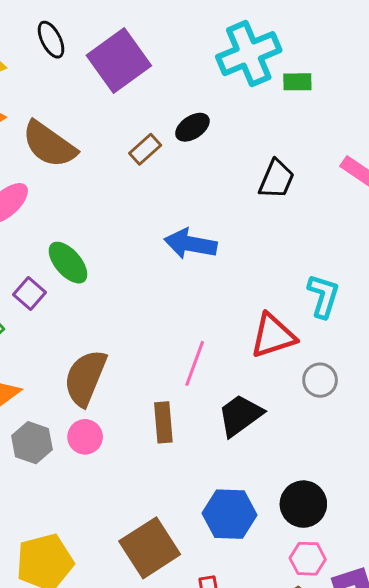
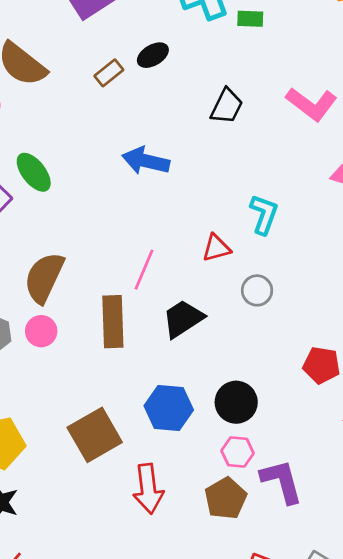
red triangle: (273, 336) -> (216, 248), size x0.7
brown rectangle: (163, 422) -> (113, 322), size x1.4

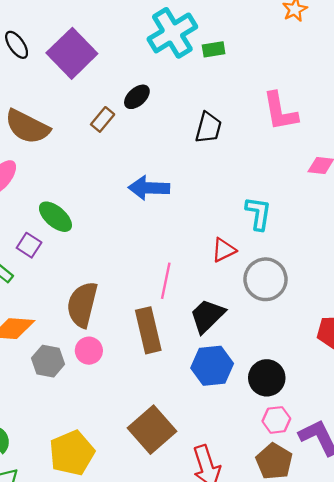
pink L-shape: (311, 104) -> (280, 111), turned 54
gray circle: (257, 290) -> (266, 279), size x1.6
blue hexagon: (169, 408) -> (212, 366), moved

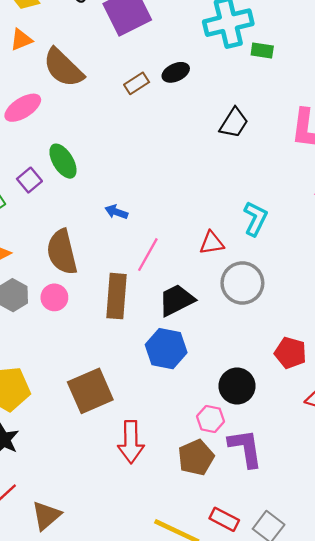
blue arrow: (149, 188) -> (116, 212), moved, size x0.6
brown semicircle: (82, 305) -> (62, 252), turned -45
black circle: (267, 378) -> (237, 386), moved

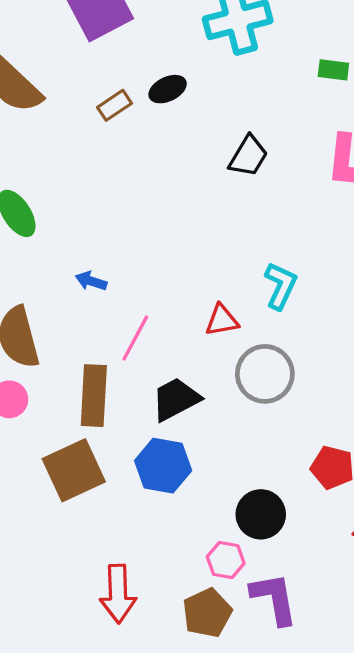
green rectangle: (262, 50) -> (333, 70), moved
brown square: (90, 391) -> (74, 470), moved

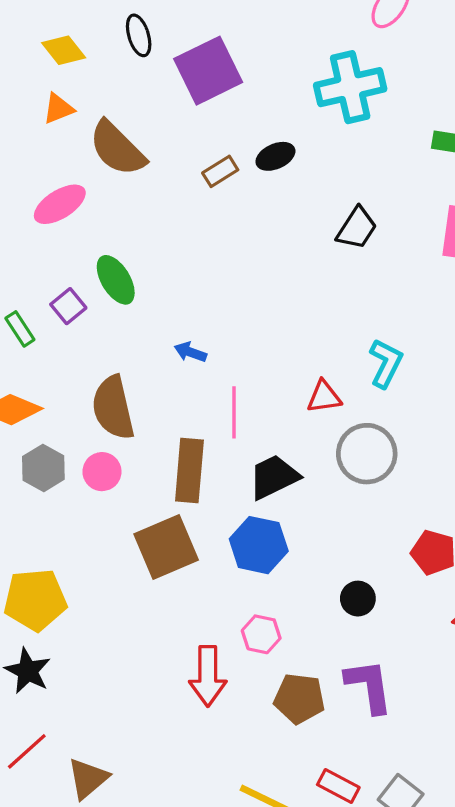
pink line: (135, 338) -> (234, 412), turned -30
black circle: (261, 514) -> (358, 599), size x0.7
pink hexagon: (226, 560) -> (261, 634), moved
brown pentagon: (207, 613) -> (299, 699), turned 30

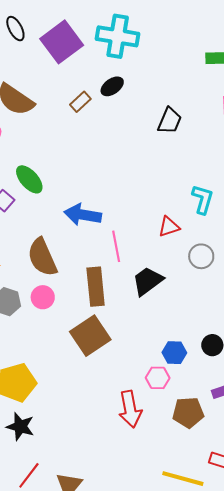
cyan cross: (350, 87) -> (118, 36), moved, turned 33
blue arrow: (190, 352) -> (83, 215), size x1.8
gray circle: (367, 454) -> (201, 256), size x0.7
blue hexagon: (259, 545) -> (174, 353), moved, size x0.7

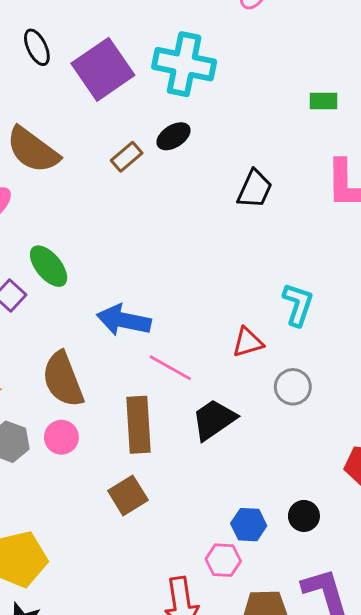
pink line: (116, 246) -> (170, 368), turned -52
brown square: (90, 336) -> (128, 495), size x0.7

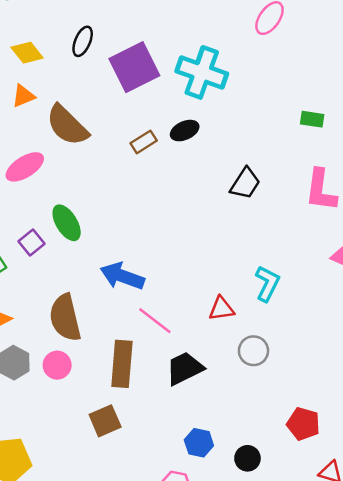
black ellipse: (37, 47) -> (83, 41), turned 40
blue hexagon: (249, 525) -> (199, 443), moved

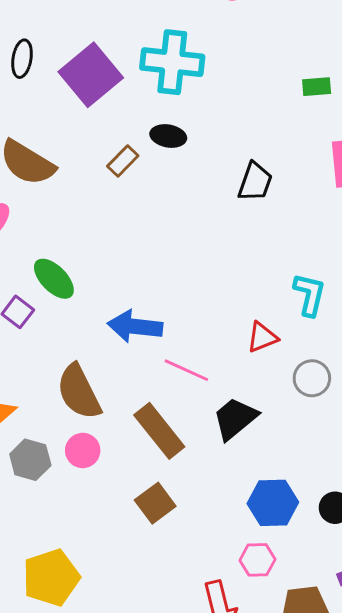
black ellipse: (185, 131) -> (168, 136), turned 48
brown rectangle: (122, 364) -> (159, 431), turned -30
blue hexagon: (199, 443) -> (273, 503), size x1.4

